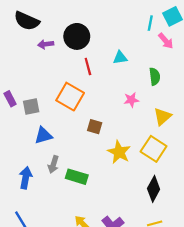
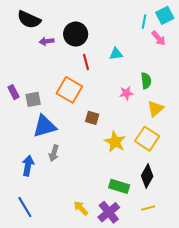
green semicircle: (155, 77) -> (146, 81), moved
blue triangle: (43, 135) -> (45, 126), size x1.4
green rectangle: (77, 177) -> (119, 186), moved

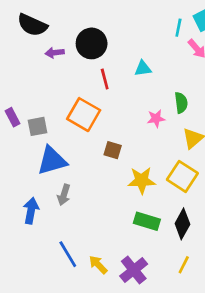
yellow star: (115, 142) -> (142, 180), turned -30
green rectangle: (119, 186) -> (147, 221), moved
blue line: (25, 207) -> (68, 254), moved
yellow line: (148, 208) -> (184, 265), turned -48

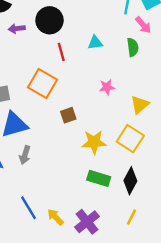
green semicircle: (181, 103) -> (133, 47), moved
brown square: (113, 150) -> (68, 115), turned -35

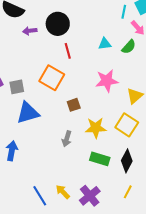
cyan triangle: (95, 43) -> (105, 44), moved
green semicircle: (133, 47) -> (129, 47), turned 49
pink star: (107, 87) -> (107, 81), size x1.6
gray arrow: (25, 155) -> (67, 139), moved
blue line: (28, 208) -> (40, 196), moved

